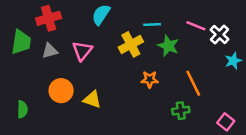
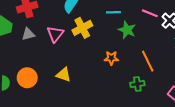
yellow cross: (131, 44) -> (82, 28), moved
orange circle: (61, 91) -> (27, 78), moved

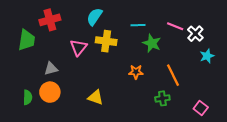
yellow cross: (82, 28) -> (106, 41), turned 36
gray triangle: (28, 34) -> (51, 69), moved
yellow triangle: (64, 75) -> (96, 97), moved

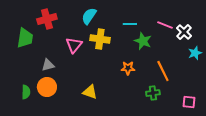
pink square: (201, 108) -> (189, 102), turned -32

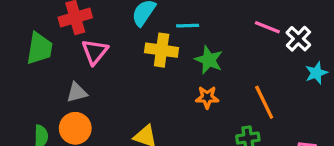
cyan line: (130, 24) -> (188, 26), moved
green star: (143, 41) -> (209, 60), moved
pink triangle: (74, 45) -> (95, 52), moved

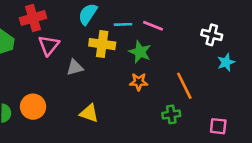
pink line: (267, 27) -> (153, 26), moved
white cross: (298, 39) -> (212, 35), turned -30
gray triangle: (77, 92) -> (75, 68), moved

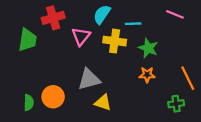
pink line: (153, 26) -> (175, 14), moved
pink triangle: (49, 45) -> (81, 36), moved
gray triangle: (75, 68) -> (89, 79), moved, size x1.5

